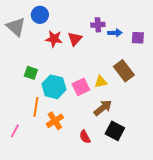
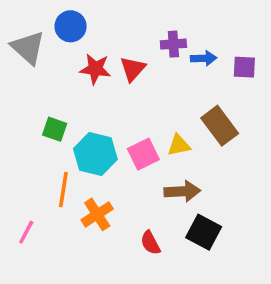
brown arrow: (103, 108) -> (182, 191), turned 36

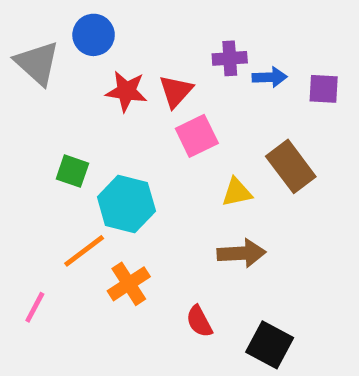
pink square: (143, 154) -> (197, 136), moved
orange line: (63, 190) -> (84, 251), turned 44
black square: (204, 232) -> (270, 345), moved

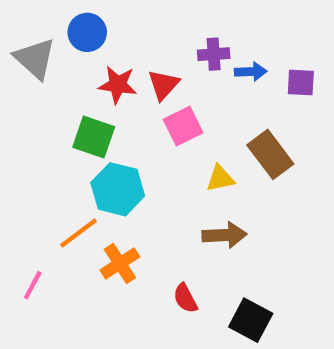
green square: (72, 171) -> (94, 137), moved, size x1.4

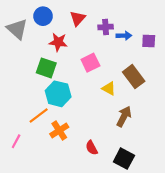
red triangle: (163, 85) -> (78, 18), moved
yellow triangle: (220, 178) -> (109, 88), turned 40
brown arrow: (225, 235) -> (124, 116), moved, turned -60

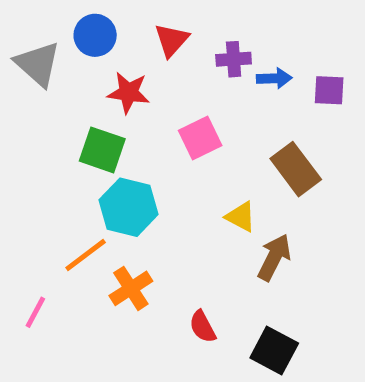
yellow triangle: (109, 88) -> (241, 217), moved

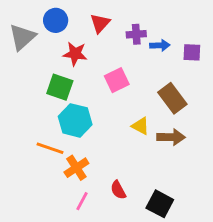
gray triangle: (38, 64) -> (22, 37), turned 36
orange line: (86, 255) -> (50, 148), turned 56
brown arrow: (274, 257) -> (171, 137), moved, turned 64
pink line: (35, 312) -> (82, 201), moved

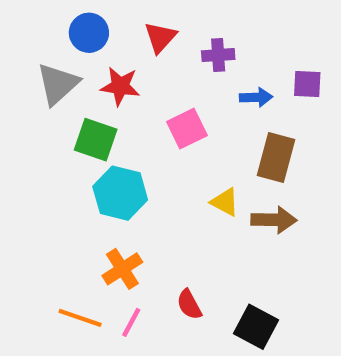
gray triangle: (22, 37) -> (58, 84), moved
blue arrow: (160, 45) -> (256, 97), moved
brown rectangle: (172, 98) -> (276, 158), turned 52
orange line: (50, 148) -> (80, 318), moved

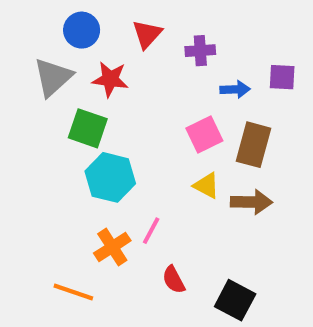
pink square: (187, 129) -> (204, 134), moved
pink line: (131, 322) -> (151, 231), moved

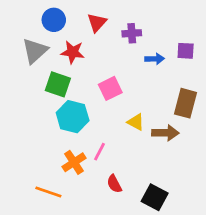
pink square: (204, 134) -> (110, 88), moved
brown rectangle: (253, 145) -> (186, 103), moved

